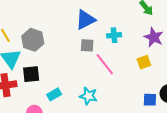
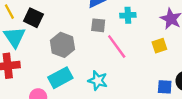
gray hexagon: (33, 40) -> (62, 45), moved
black square: (31, 74) -> (33, 18), moved, turned 30
cyan rectangle: (54, 94) -> (60, 78), size x1.5

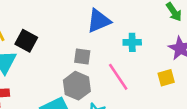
gray square: (98, 25) -> (82, 57), moved
gray hexagon: (62, 45) -> (77, 86), moved

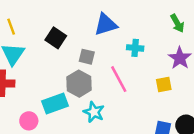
black square: (26, 41) -> (56, 38), moved

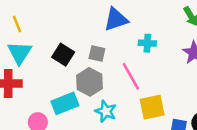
black square: (56, 38) -> (63, 55), moved
yellow square: (164, 84) -> (152, 107), moved, size x1.5

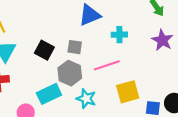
pink line: (131, 76) -> (107, 65), turned -75

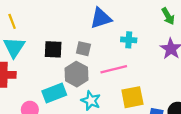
black square: (44, 50) -> (53, 49), turned -30

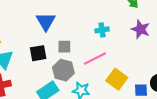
blue triangle: (101, 18) -> (46, 21), moved, turned -30
yellow square: (132, 97) -> (117, 79), turned -30

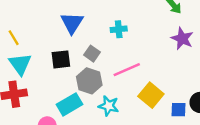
cyan cross: (102, 30) -> (119, 29), moved
gray square: (64, 47) -> (92, 54), turned 32

